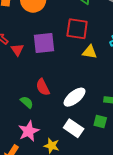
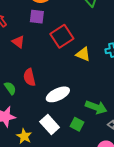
red square: (77, 29) -> (62, 36), moved, turned 35
purple square: (44, 43) -> (37, 17), moved, size x0.7
red triangle: (17, 50) -> (18, 42), moved, turned -32

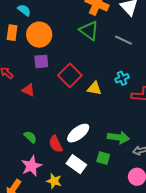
red semicircle: (29, 77) -> (56, 144), moved

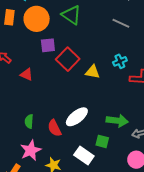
green triangle: (89, 31) -> (71, 15), moved
purple square: (41, 61) -> (48, 45), moved
green semicircle: (30, 137) -> (29, 121), turned -128
white rectangle: (76, 164) -> (84, 155), moved

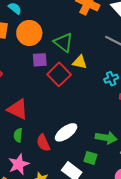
green triangle: (71, 15) -> (63, 42), moved
yellow triangle: (92, 72) -> (80, 62), moved
red triangle: (27, 74) -> (18, 109), moved, size x1.6

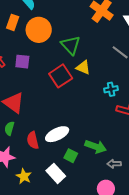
purple square: (40, 60) -> (22, 62), moved
green square: (90, 158) -> (71, 156), moved

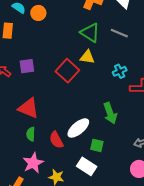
orange circle: (39, 30) -> (38, 13), moved, size x0.6
green triangle: (71, 45) -> (90, 33), moved
green arrow: (96, 147) -> (110, 113), moved, turned 65

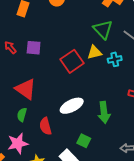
yellow triangle: (87, 57) -> (94, 52), turned -35
cyan cross: (120, 71) -> (115, 59), moved
white ellipse: (78, 128) -> (72, 106), moved

